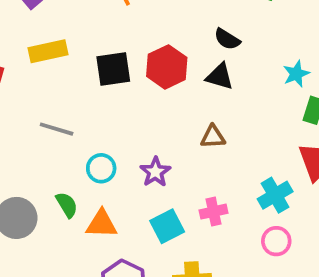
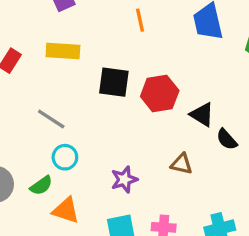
black semicircle: (227, 39) -> (227, 139), moved
cyan circle: (101, 168) -> (65, 157), moved
green semicircle: (67, 205) -> (41, 185), turned 70

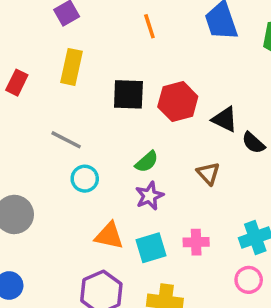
yellow rectangle: (63, 51) -> (72, 67), turned -76
brown triangle: (182, 164) -> (208, 173), turned 40
green semicircle: (41, 185) -> (147, 162), moved
orange triangle: (66, 210) -> (109, 236), moved

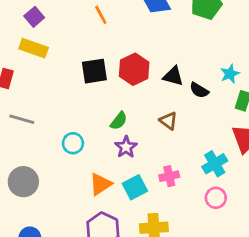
yellow rectangle: (72, 67) -> (34, 48), moved, turned -72
gray line: (66, 140) -> (22, 119), moved
orange triangle: (109, 236) -> (100, 184), turned -35

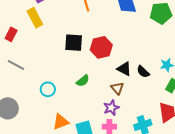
yellow rectangle: (34, 48) -> (35, 18), turned 30
black triangle: (173, 76) -> (124, 69), moved
purple star: (126, 147) -> (111, 108), moved

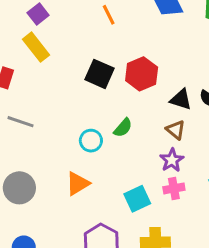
black square: (74, 43) -> (100, 74), turned 30
cyan circle: (48, 89) -> (91, 141), moved
orange triangle: (61, 122) -> (78, 184), moved

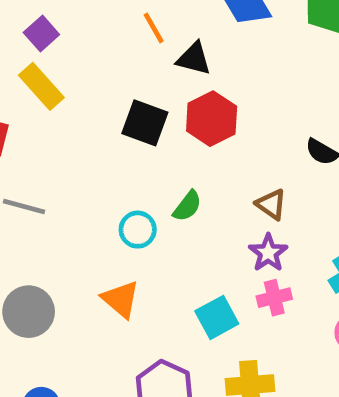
black triangle: (181, 99) -> (194, 59), moved
orange triangle: (78, 184) -> (121, 299), turned -45

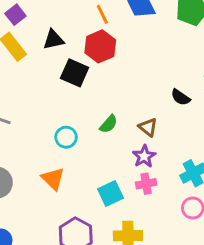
orange line: (154, 28) -> (102, 14), moved
black triangle: (194, 59) -> (53, 40), moved, turned -30
red hexagon: (212, 119) -> (100, 46), moved
green semicircle: (187, 206) -> (109, 124), moved

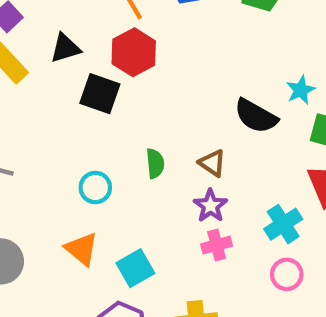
black semicircle: (181, 97) -> (256, 116), size x1.5
green semicircle: (109, 124) -> (155, 163), turned -42
cyan square: (111, 193) -> (135, 268), moved

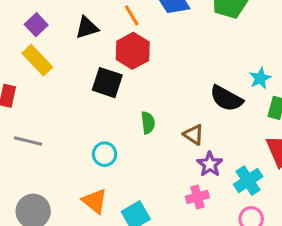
black triangle: (65, 48) -> (87, 28), moved
green semicircle: (155, 163) -> (148, 123), moved
purple star: (210, 206) -> (210, 164), moved

